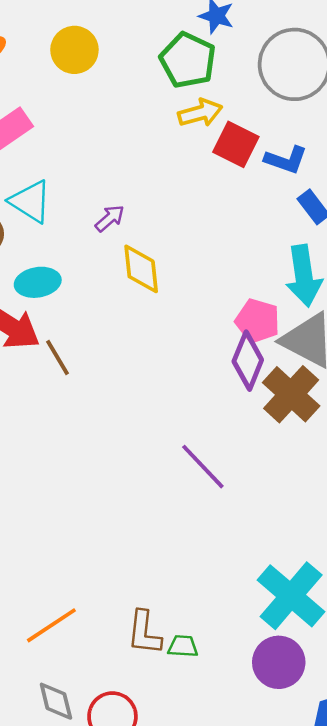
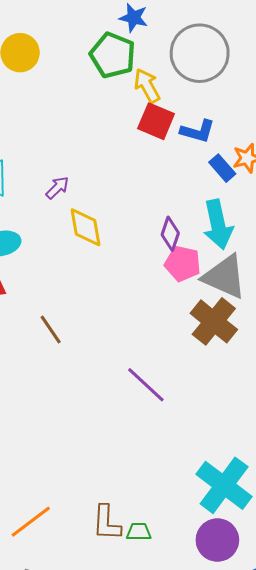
yellow arrow: (200, 113) -> (147, 86), moved, turned -100
brown line: (57, 358) -> (51, 330), moved
purple diamond: (248, 361) -> (170, 234), moved, size x0.7

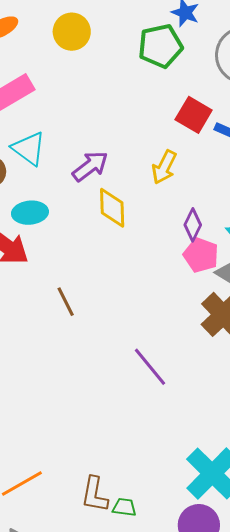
green pentagon: (113, 55) -> (160, 46), turned 30
yellow arrow: (147, 86) -> (164, 167), moved, turned -132
purple arrow: (57, 188) -> (90, 166), size x1.5

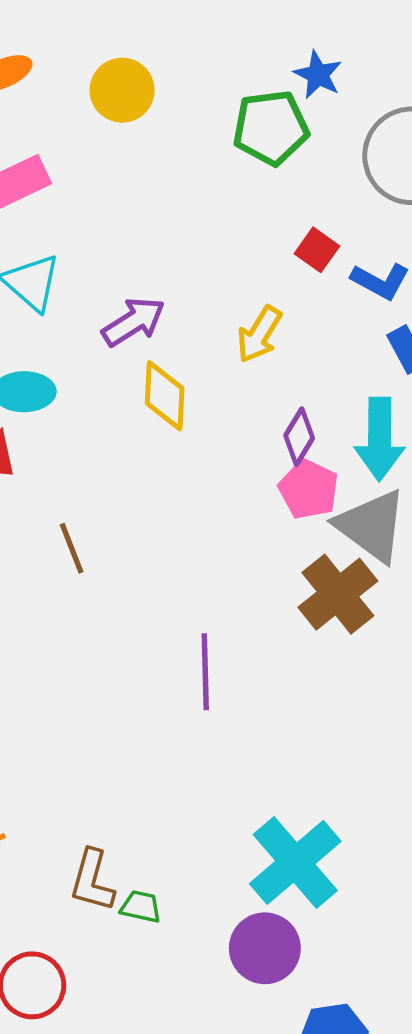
red square: (194, 115) -> (317, 250), size x0.7
purple line: (150, 367) -> (205, 672), turned 33

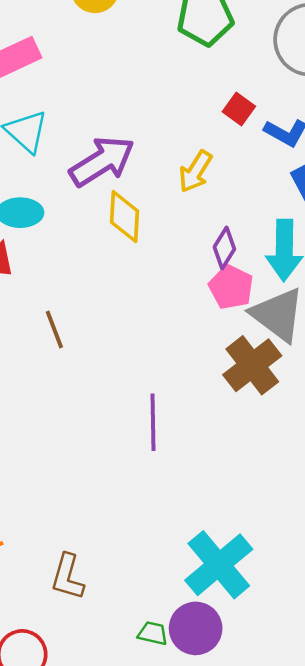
purple arrow: (133, 322) -> (102, 161), size x1.4
green trapezoid: (141, 907) -> (153, 633), moved

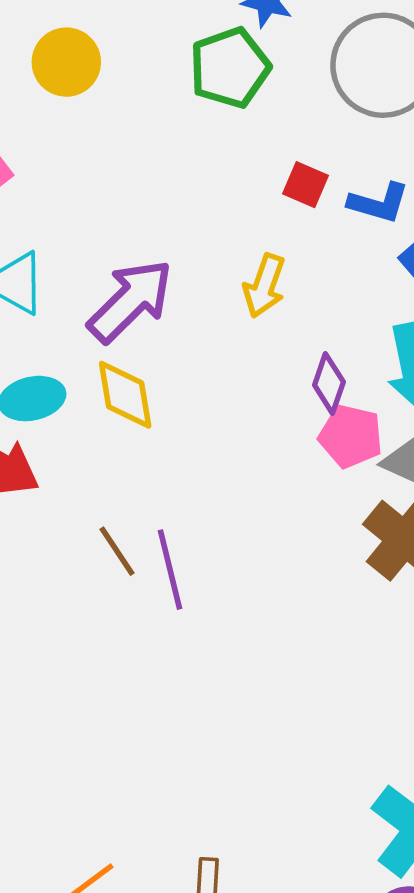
yellow diamond: (125, 217) -> (125, 395), moved
purple line: (153, 422) -> (170, 570), moved

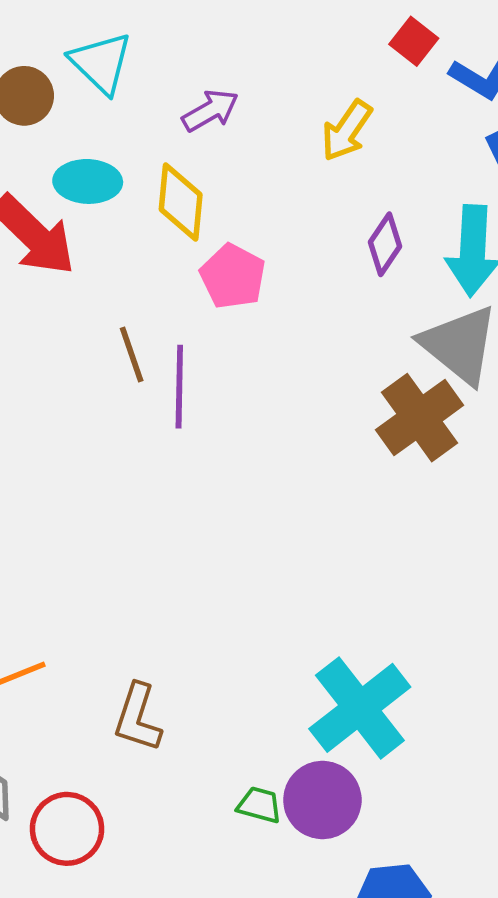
purple arrow: (130, 301) -> (210, 111), size x0.6
pink pentagon: (351, 436) -> (233, 276), moved

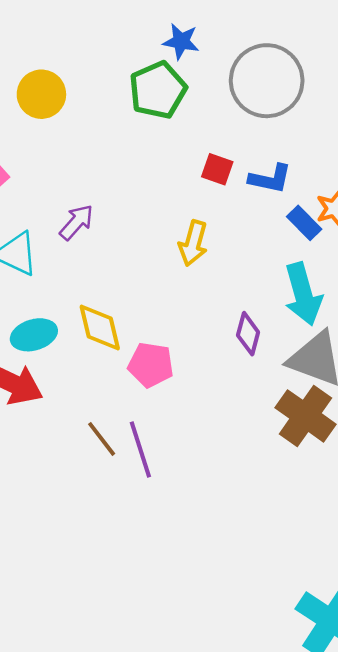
purple arrow: (210, 111) -> (76, 222), moved
purple diamond: (385, 244) -> (248, 334), moved

